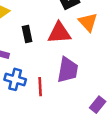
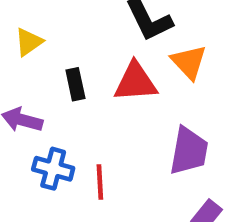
purple trapezoid: (68, 70) -> (189, 151), moved

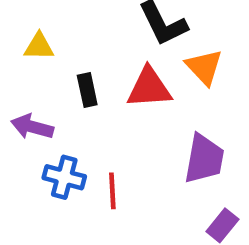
yellow triangle: (29, 42) -> (39, 46), turned 36

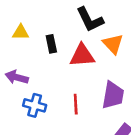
black rectangle: (87, 90) -> (51, 44), moved
red line: (112, 191) -> (76, 104), moved

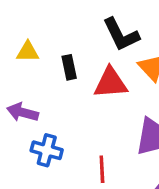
red line: (76, 104) -> (102, 169), moved

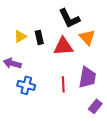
yellow triangle: (28, 52) -> (20, 36), moved, turned -32
red line: (102, 169) -> (63, 84), moved

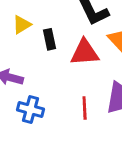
yellow triangle: (20, 36) -> (22, 25), moved

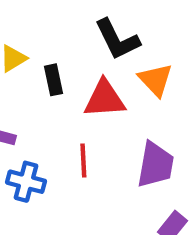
red line: (85, 108) -> (83, 160), moved

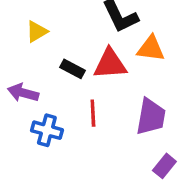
black rectangle: (54, 80) -> (72, 69), moved, turned -50
orange triangle: (155, 80) -> (151, 49), turned -40

